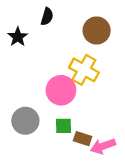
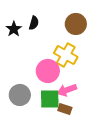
black semicircle: (47, 17) -> (34, 23), moved
green square: (64, 126) -> (50, 99), size x1.5
pink arrow: (103, 146) -> (67, 90), moved

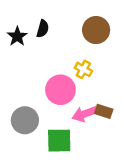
yellow cross: (66, 55) -> (83, 69), size x0.6
green square: (50, 99) -> (59, 141), moved
brown rectangle: (65, 109) -> (104, 111), moved

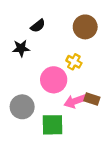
black semicircle: (43, 29) -> (38, 26), turned 35
black star: (17, 36) -> (21, 48), moved, turned 30

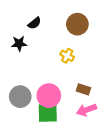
pink circle: (54, 80) -> (49, 96), moved
pink arrow: (75, 101) -> (87, 110), moved

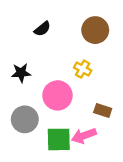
black star: (19, 44) -> (21, 73), moved
pink circle: (49, 96) -> (57, 95), moved
pink arrow: (87, 110) -> (84, 136), moved

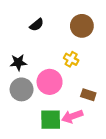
gray circle: (25, 119) -> (22, 89), moved

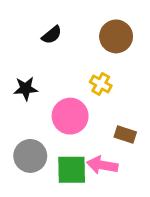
gray circle: (22, 89) -> (30, 156), moved
pink arrow: (72, 116) -> (102, 165), turned 30

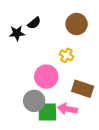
black star: (26, 89) -> (17, 33), moved
brown rectangle: (125, 134) -> (83, 89), size x1.5
gray circle: (30, 156) -> (34, 101), moved

